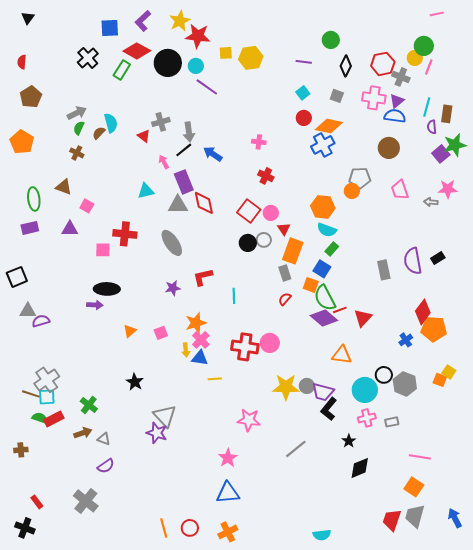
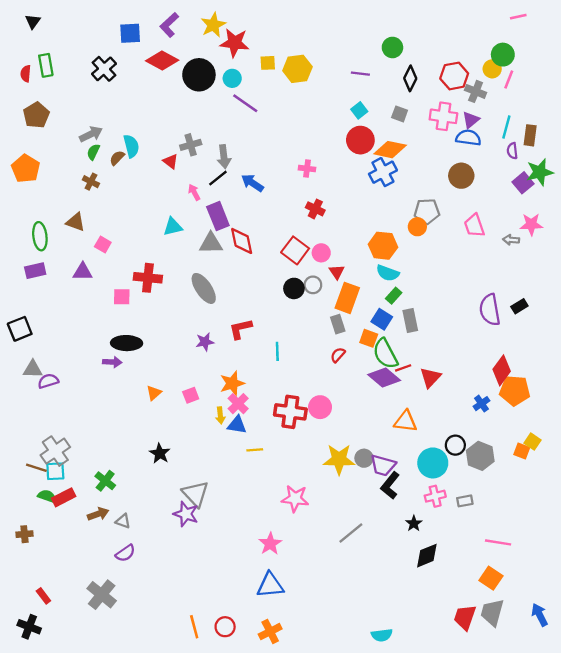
green rectangle: (122, 70) -> (46, 65), moved, turned -42
red circle: (304, 118) -> (360, 140), size x1.5
gray rectangle: (384, 270) -> (410, 320), moved

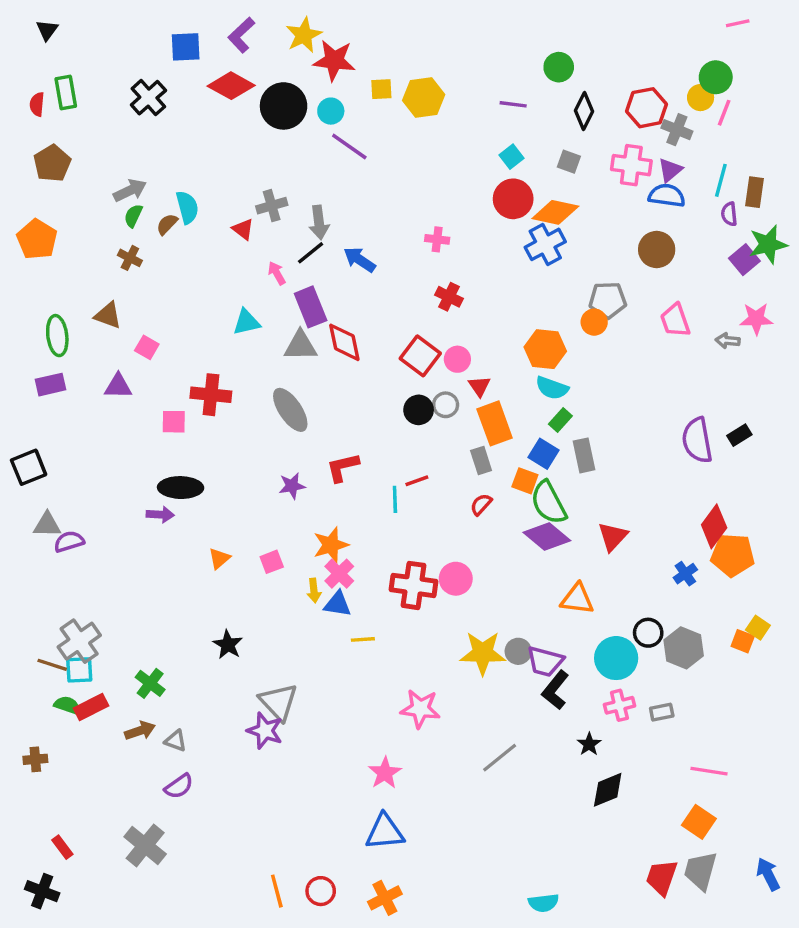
orange rectangle: (347, 298) -> (495, 423), turned -40
red line: (403, 368) -> (417, 481), moved

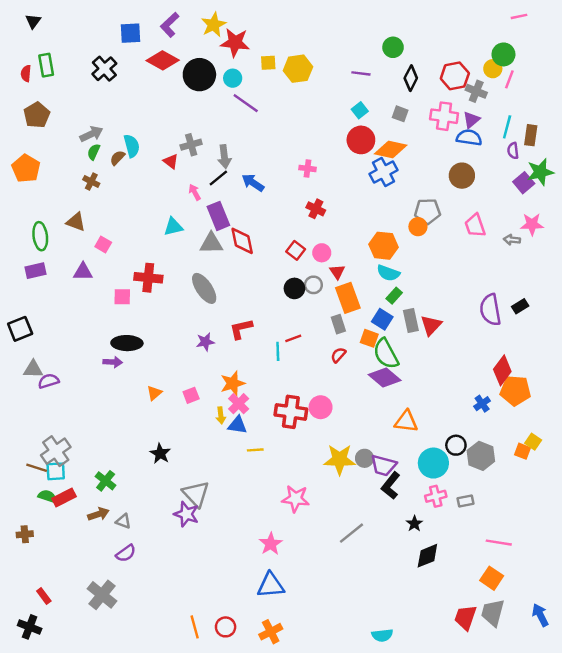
red square: (420, 356) -> (296, 250), size x0.7
red triangle: (613, 536) -> (431, 325), moved

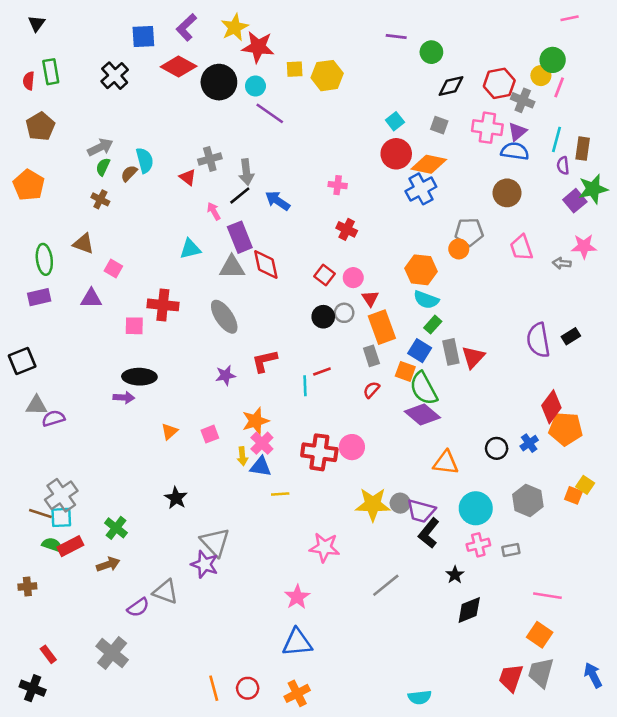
purple line: (361, 73) -> (396, 36), moved
black diamond: (411, 78) -> (451, 86), turned 50
black circle: (456, 445) -> (497, 448), moved
gray triangle: (123, 521) -> (166, 592), moved, size x1.5

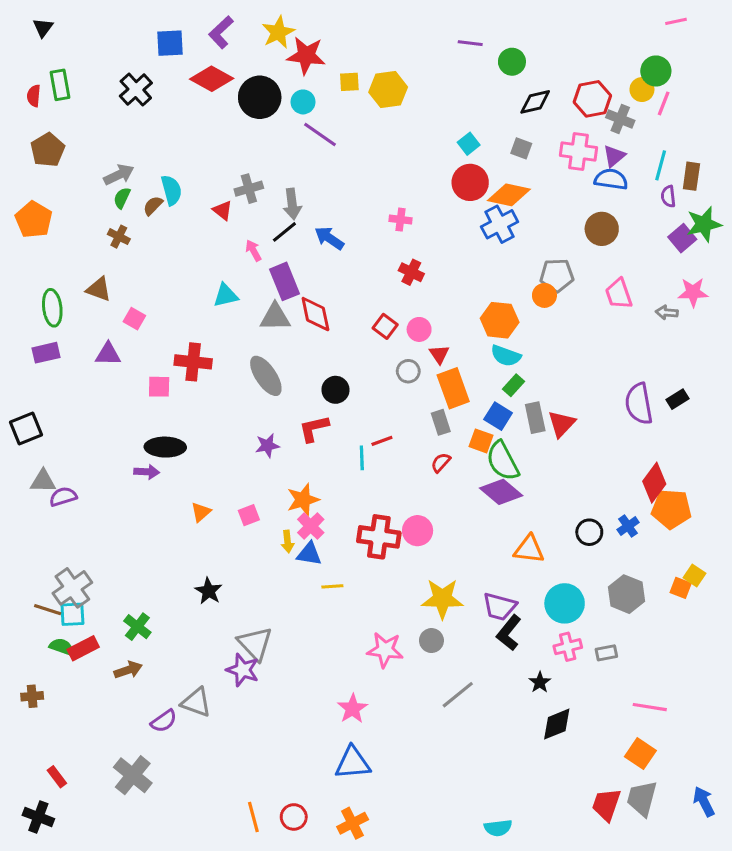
black circle: (323, 317) -> (336, 390), moved
gray circle: (400, 503) -> (431, 641), moved

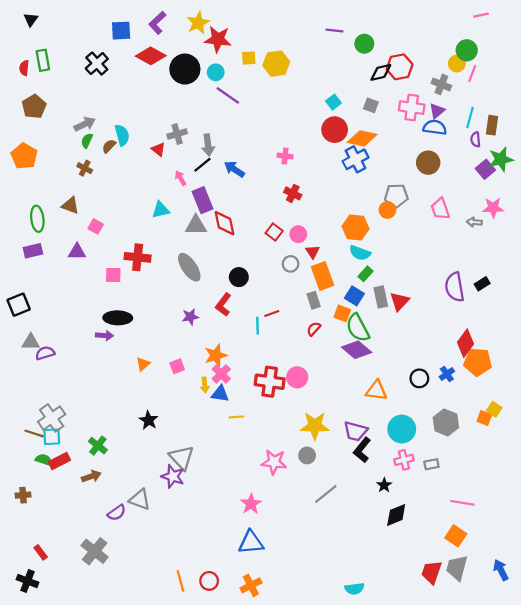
red hexagon: (592, 99) -> (400, 67), moved
red L-shape: (314, 429) -> (223, 305), turned -40

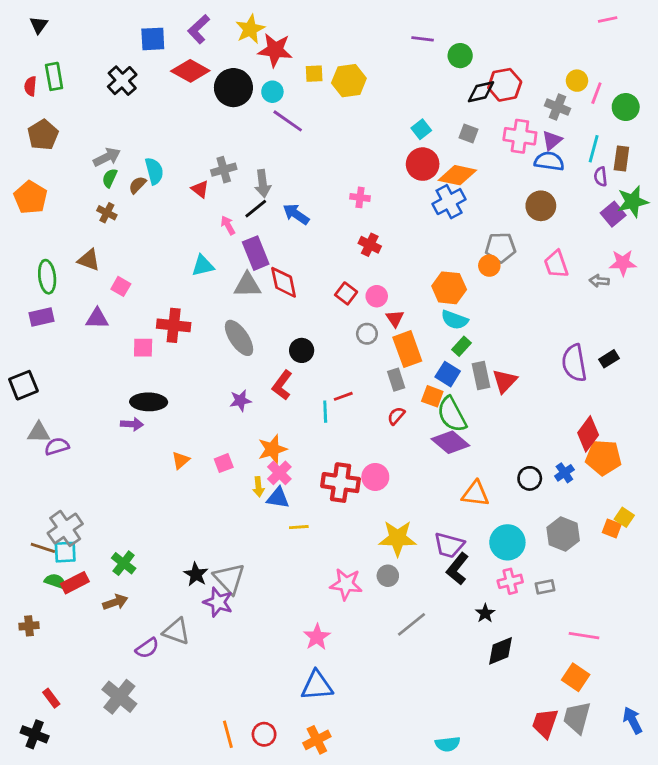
green circle: (467, 50) -> (626, 107), moved
black star: (149, 420) -> (196, 574), moved

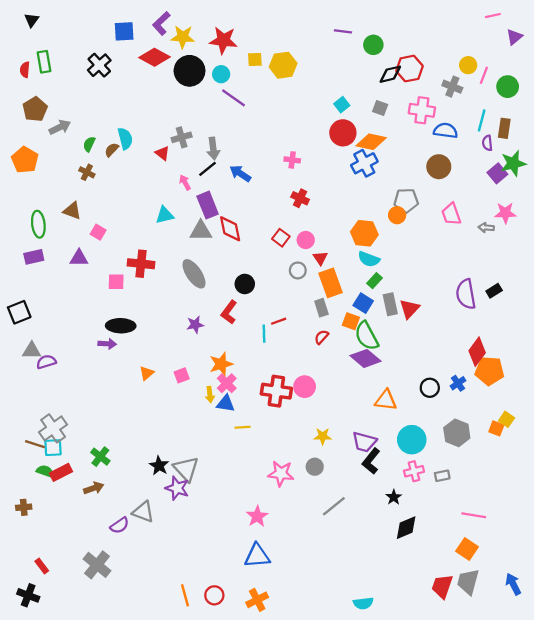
yellow star: (250, 29) -> (183, 37), moved, turned 30
purple triangle: (552, 140) -> (514, 37), moved
gray arrow: (107, 157) -> (60, 127), moved
yellow star: (398, 538) -> (323, 436), size x0.6

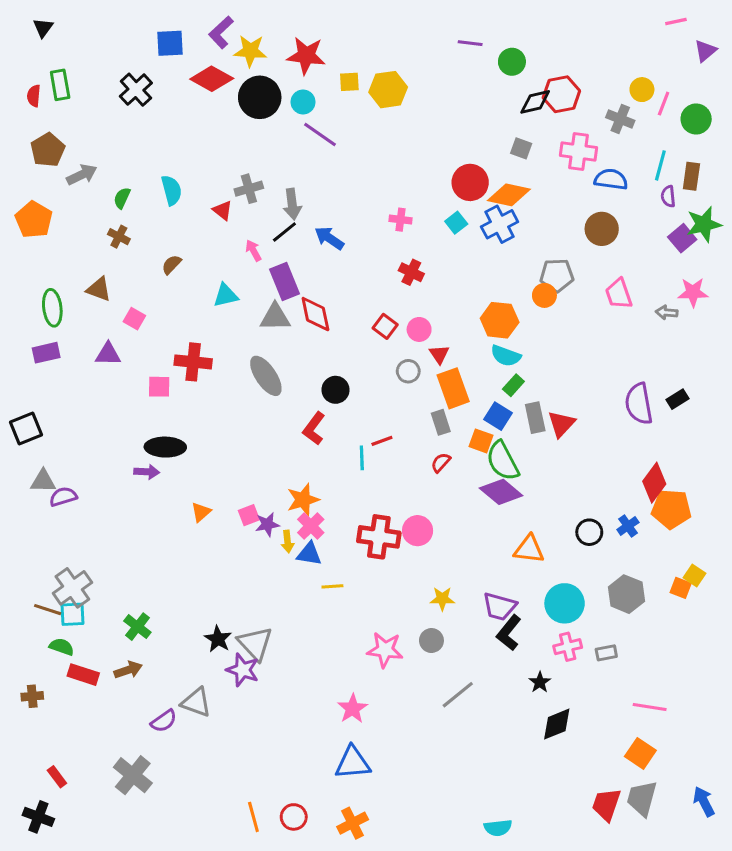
cyan square: (342, 105) -> (456, 223), moved
brown semicircle: (112, 150) -> (171, 264), moved
purple star: (195, 325) -> (267, 524), moved
red rectangle: (61, 472) -> (83, 675), moved, turned 45

